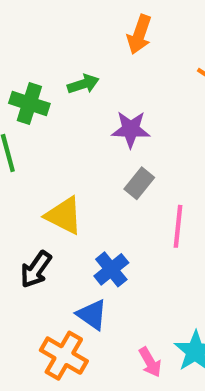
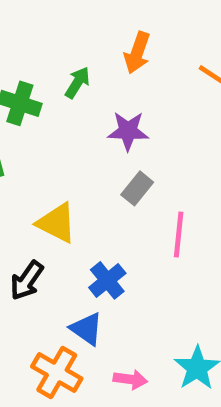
orange arrow: (139, 34) -> (137, 53), moved
green arrow: (83, 84) -> (77, 83), turned -40
pink arrow: (150, 362) -> (130, 379), moved, turned -52

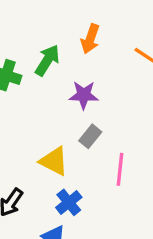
green arrow: (77, 83) -> (47, 60), size x1.4
yellow triangle: (57, 223) -> (54, 161), moved

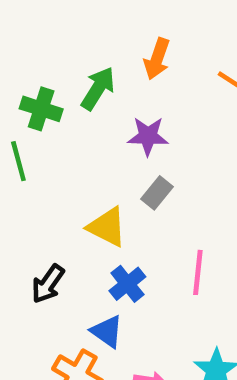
pink line: (120, 169) -> (198, 272), moved

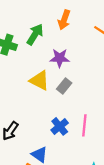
yellow triangle: (107, 227) -> (39, 80), moved
blue cross: (127, 284) -> (60, 126), moved

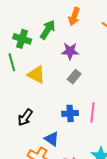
yellow triangle: (39, 80) -> (36, 75), moved
blue cross: (60, 126) -> (70, 113), turned 35

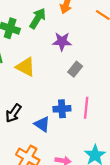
gray rectangle: (74, 77) -> (75, 69), moved
blue triangle: (52, 139) -> (42, 124), moved

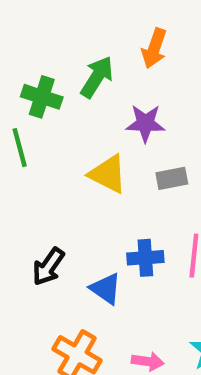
yellow triangle: (26, 67) -> (108, 174), moved
gray rectangle: (75, 69) -> (172, 178), turned 40

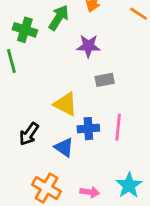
yellow triangle: (108, 174) -> (65, 104), moved

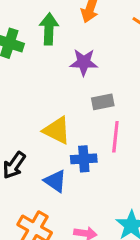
green arrow: (59, 18) -> (49, 29), turned -30
pink line: (118, 127) -> (115, 137), moved

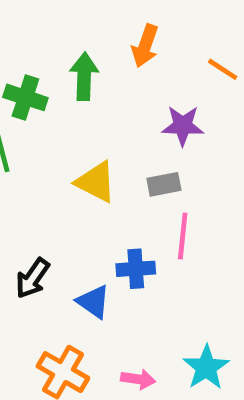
purple star: (84, 62) -> (183, 126), moved
yellow triangle: (57, 130) -> (96, 182), moved

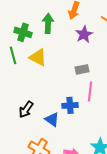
purple star: (183, 126) -> (84, 34), moved, turned -30
yellow triangle: (96, 182) -> (38, 57), moved

